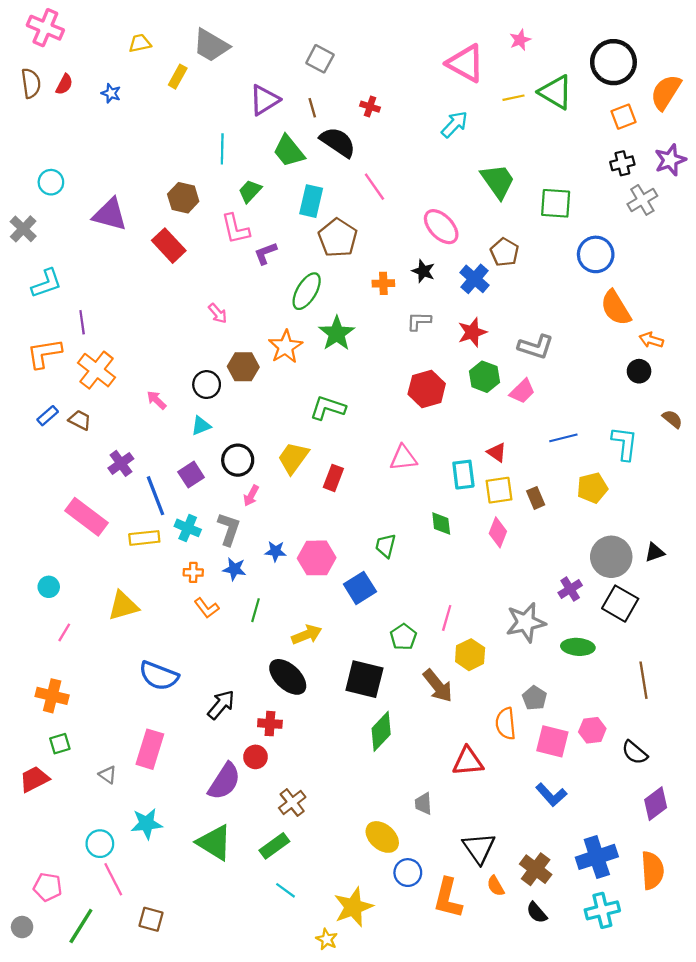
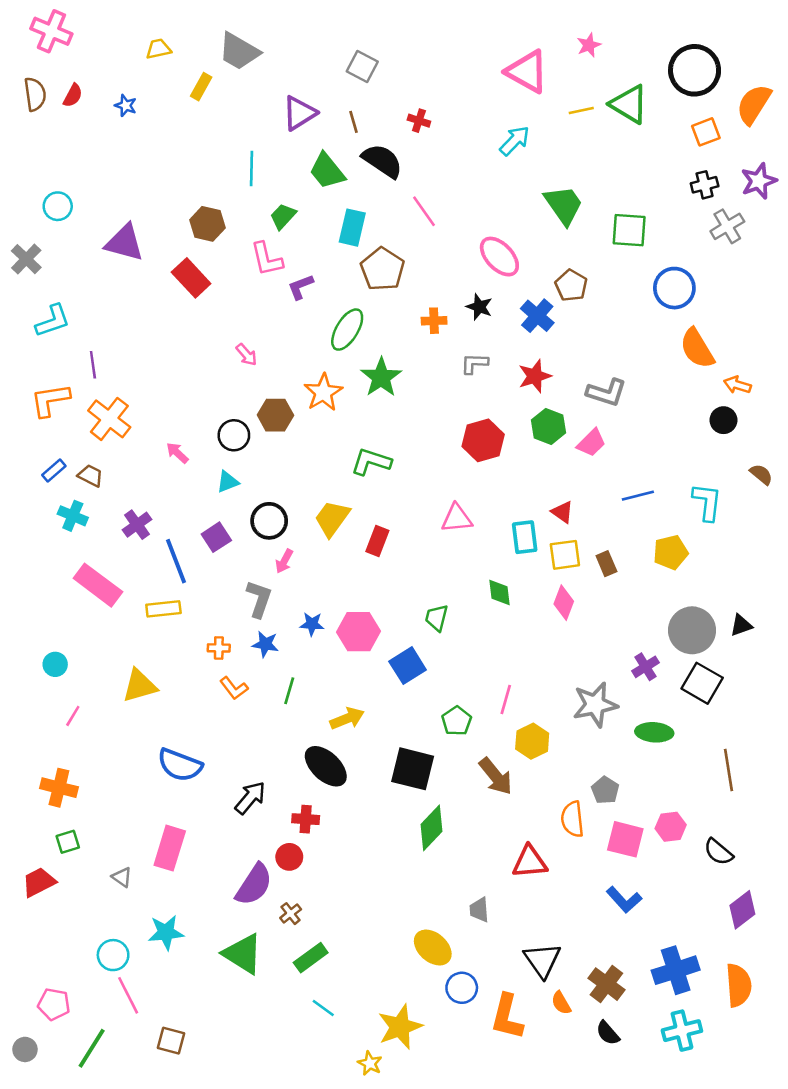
cyan cross: (188, 528) -> (73, 516), moved
brown cross: (292, 803) -> (291, 914), moved, size x0.7

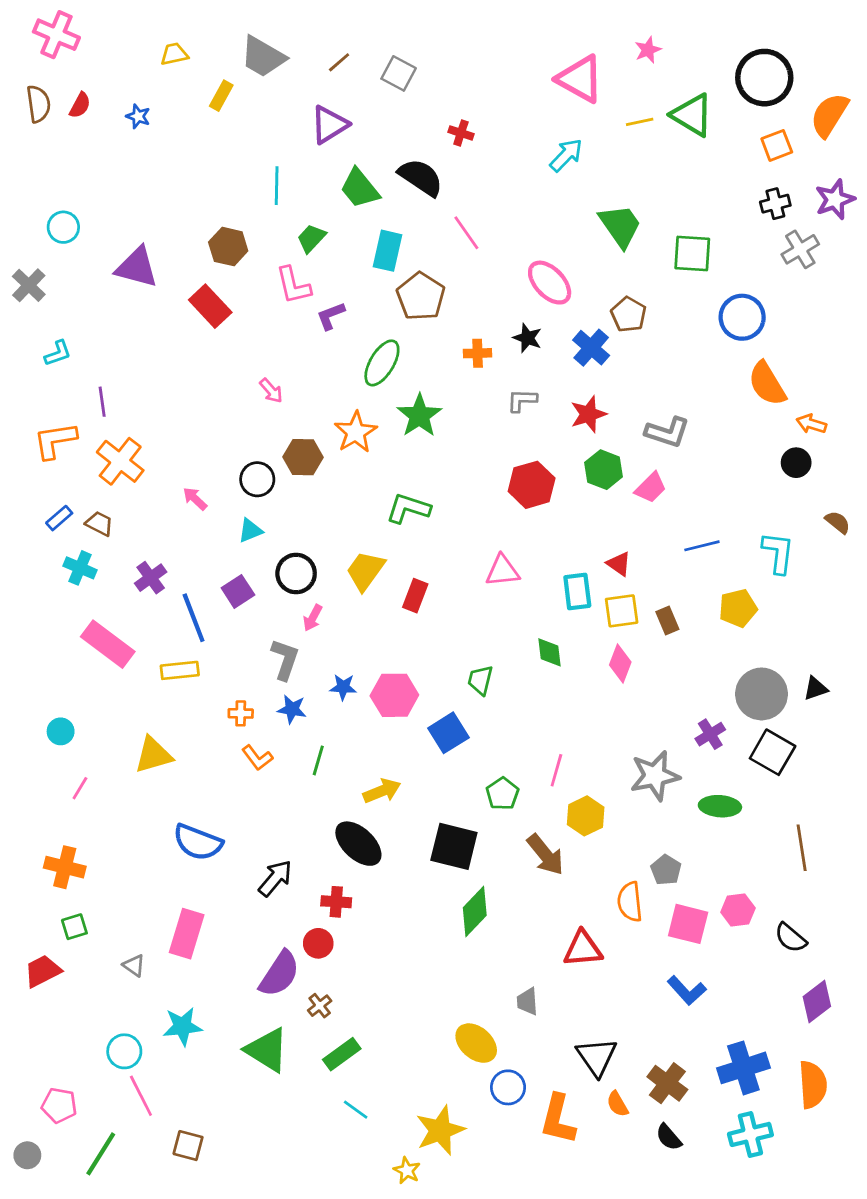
brown line: (353, 122) -> (339, 62), moved, turned 65
cyan L-shape: (53, 321) -> (58, 353), size x0.7

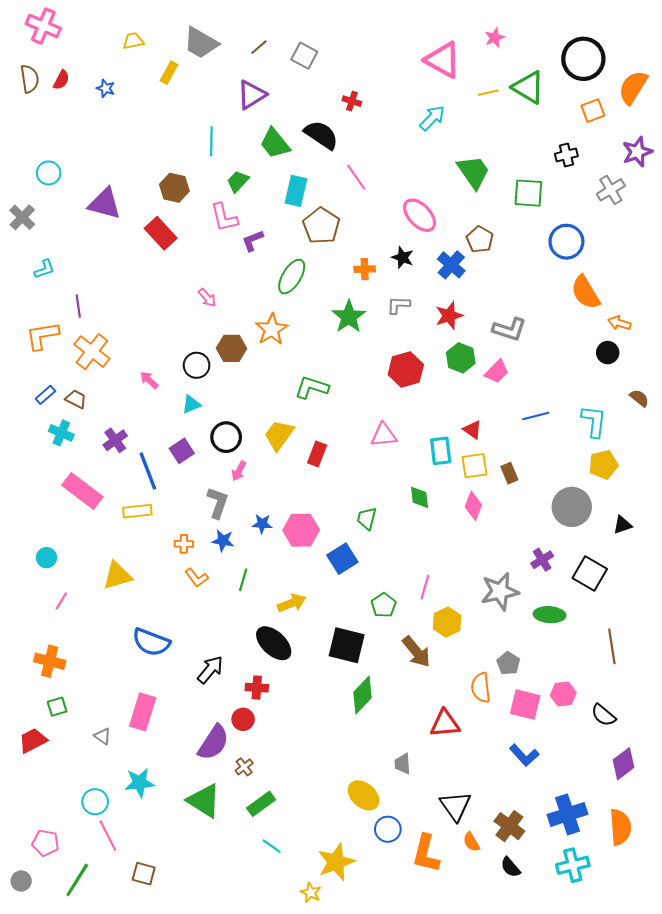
black cross: (775, 204) -> (566, 155), moved
green star: (419, 416) -> (349, 317), moved
yellow pentagon: (738, 608) -> (603, 465), moved
gray circle: (762, 694) -> (572, 507), moved

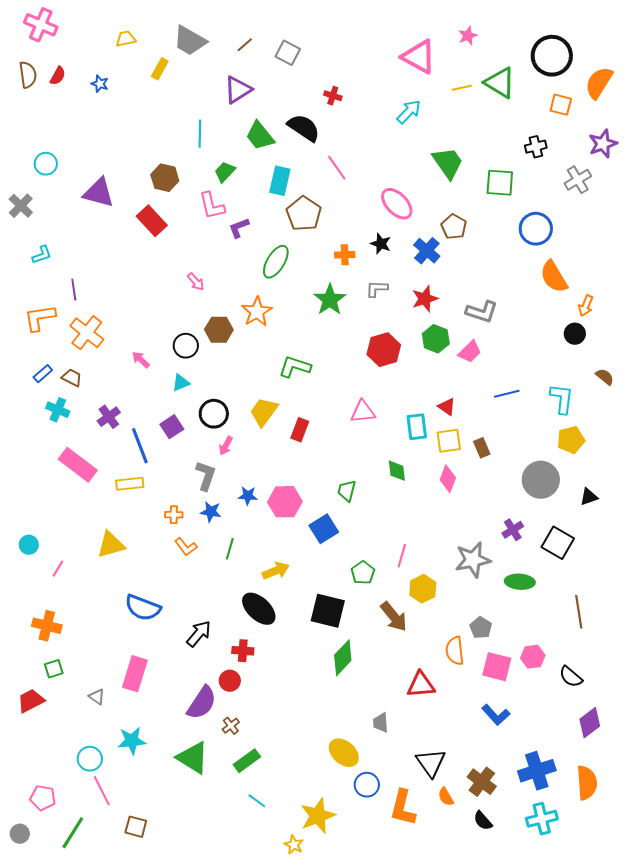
orange square: (593, 111) -> (561, 105), turned 35
orange arrow: (619, 323) -> (586, 306), turned -85
cyan circle: (46, 558) -> (29, 545), moved

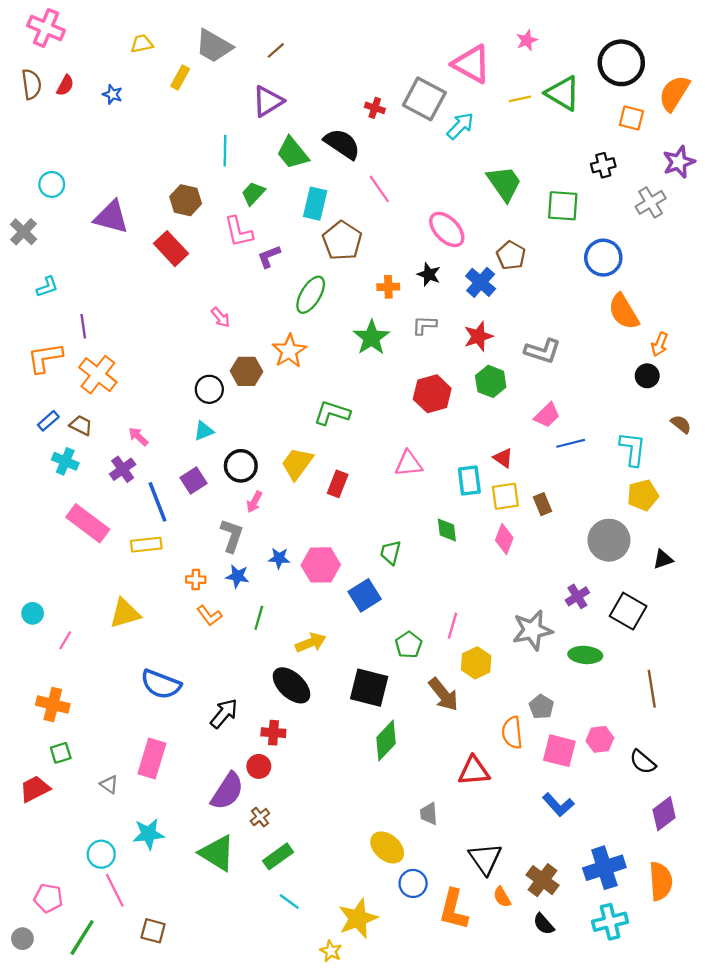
gray square: (288, 53) -> (424, 99), moved, size x1.5
pink trapezoid: (470, 352) -> (547, 415), moved
pink arrow: (141, 360) -> (138, 437), moved

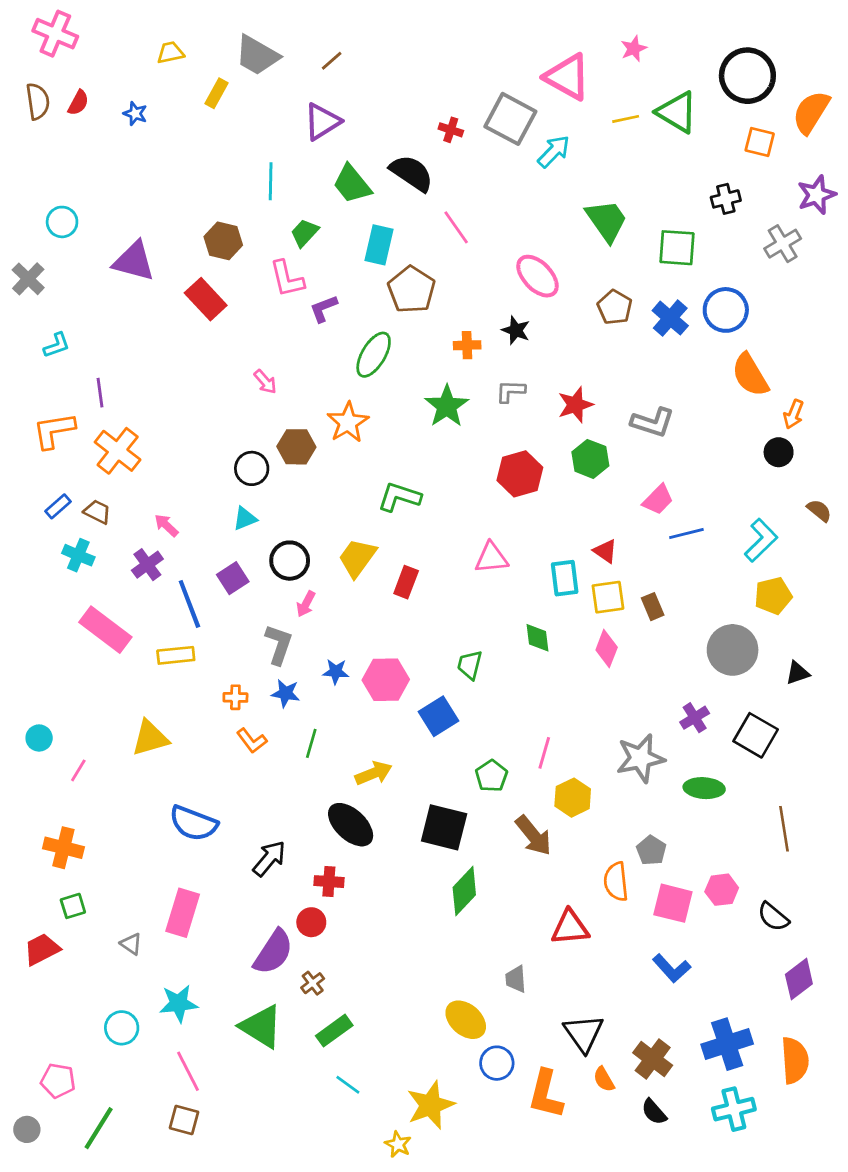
blue cross: (481, 282) -> (670, 318), moved
cyan L-shape: (633, 449) -> (761, 540), turned 39
pink line: (115, 890) -> (188, 1071), moved

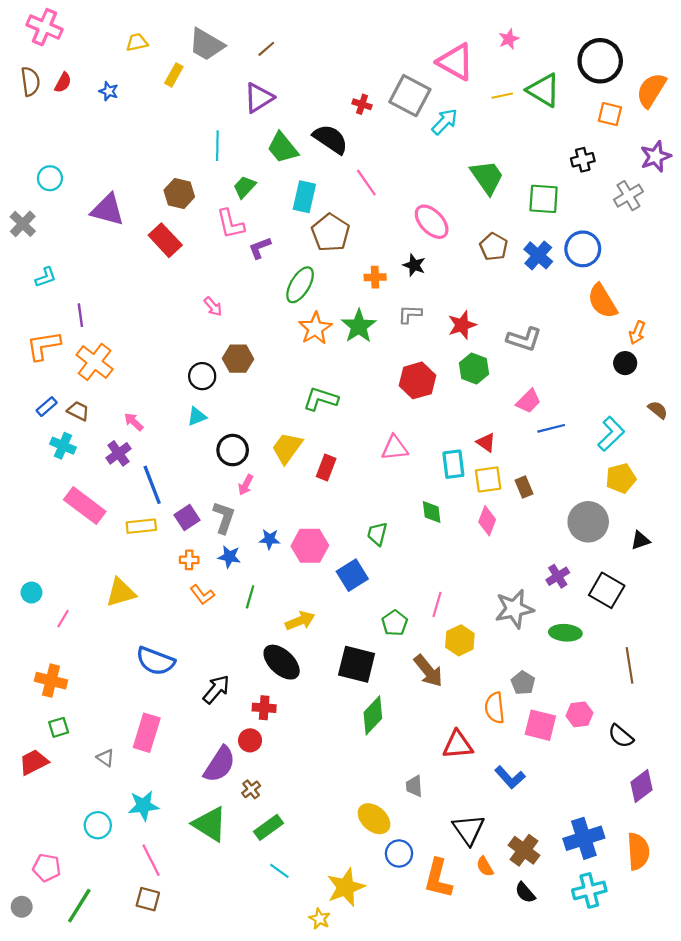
orange star: (348, 422) -> (315, 328), moved
purple square: (233, 578) -> (187, 517), moved
blue L-shape: (672, 968) -> (510, 777), moved

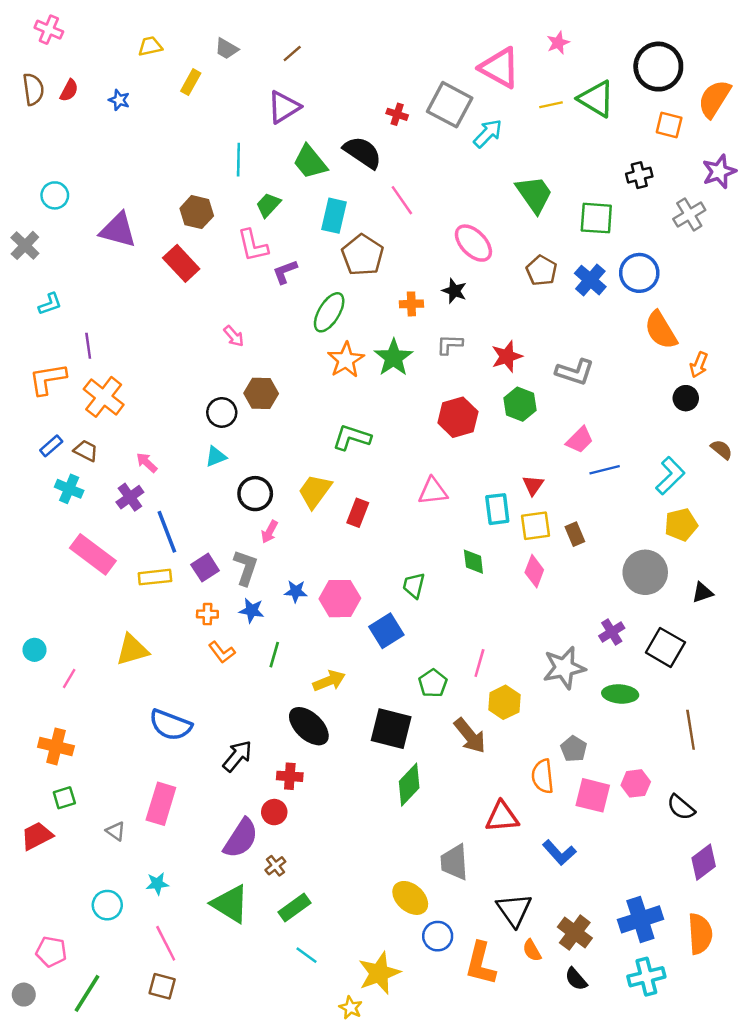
pink cross: (44, 27) -> (49, 30), size x0.7
gray trapezoid: (207, 44) -> (227, 49), size x0.6
red triangle: (486, 442) -> (533, 485), turned 30
gray trapezoid: (414, 786) -> (454, 862), size x1.5
cyan star: (143, 806) -> (157, 884), size x0.7

